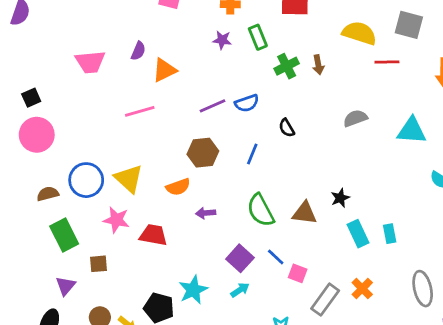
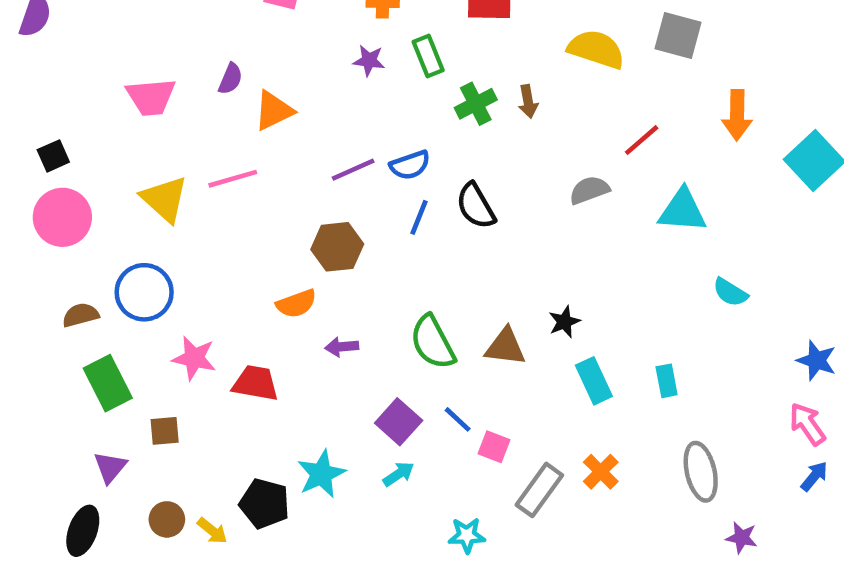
red line: (387, 62) -> (642, 140), moved, turned -40
black semicircle: (287, 128) -> (476, 206), size x1.5
blue line: (252, 154) -> (419, 217), moved
yellow triangle: (129, 179) -> (165, 199), moved
cyan rectangle: (390, 234) -> (667, 381), moved

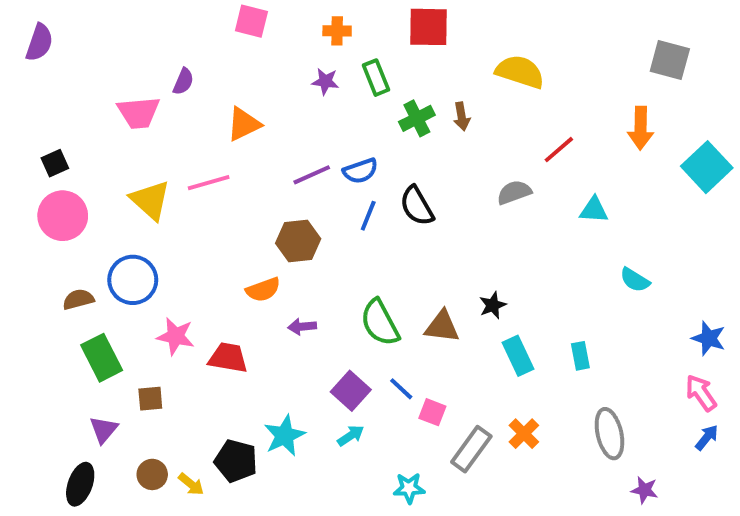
gray square: (678, 36) -> (670, 60), moved
purple semicircle: (230, 79) -> (183, 81), moved
cyan triangle: (683, 210) -> (594, 210), size x0.7

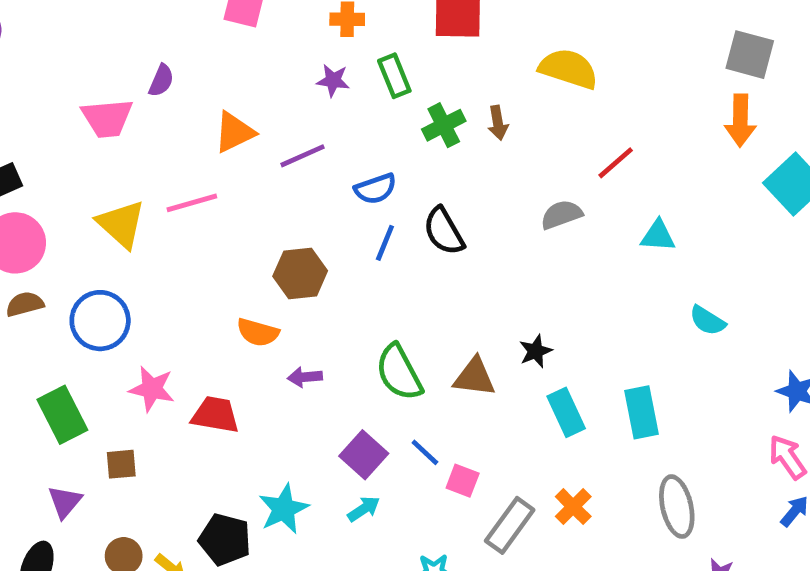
orange arrow: (641, 128) -> (740, 120), moved
purple line: (312, 175) -> (303, 156), moved
orange semicircle: (263, 290) -> (258, 332), turned 36
brown semicircle: (78, 299) -> (25, 304), moved
cyan rectangle: (580, 356) -> (641, 412), size x1.5

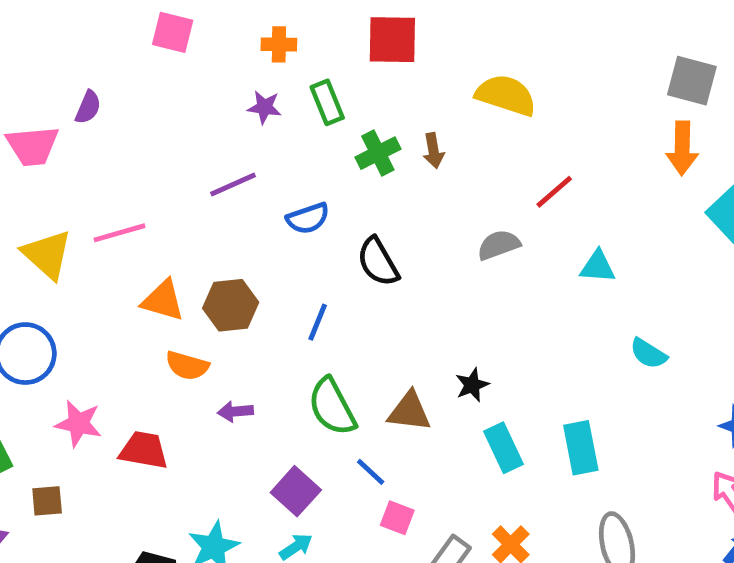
orange triangle: (234, 132) -> (163, 300), moved, turned 42
blue line: (385, 243) -> (318, 322), moved
blue line: (425, 452) -> (371, 472), moved

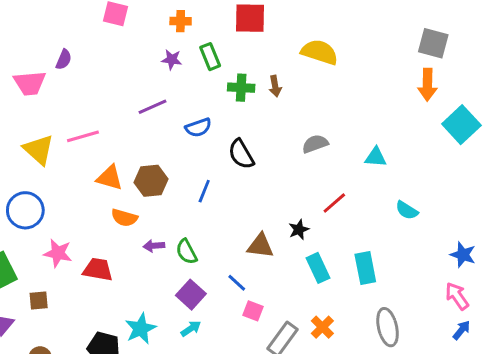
green cross: (378, 153) -> (241, 88), turned 30
red line: (554, 192) -> (334, 203), moved
green semicircle: (332, 407) -> (186, 252), moved, size x0.7

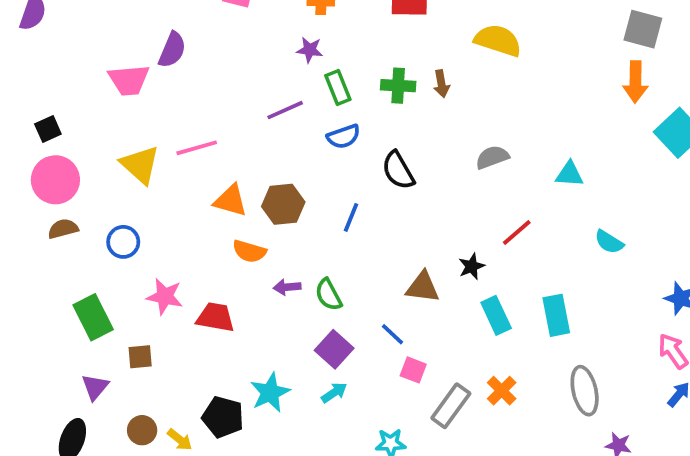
green rectangle: (210, 57) -> (338, 88), moved
purple semicircle: (64, 60) -> (172, 50), size x1.4
blue circle: (25, 210) -> (123, 242), size x0.7

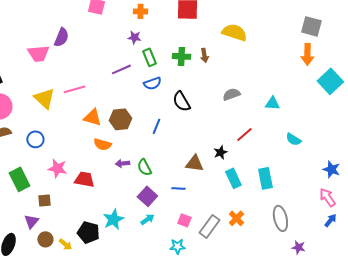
blue line: (392, 334) -> (178, 188), turned -40
pink square: (413, 370) -> (184, 220), moved
purple triangle: (95, 387) -> (31, 221), moved

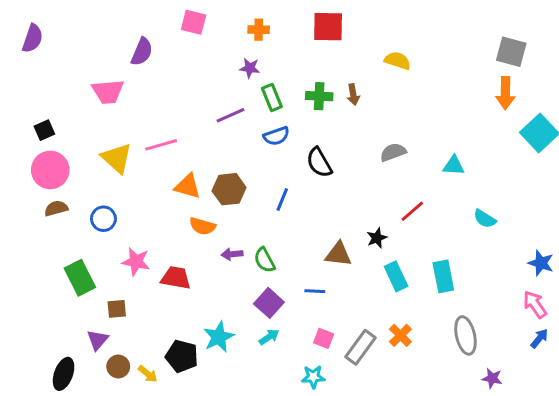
yellow semicircle: (234, 32) -> (398, 61), size x0.7
purple semicircle: (61, 37) -> (142, 52), moved

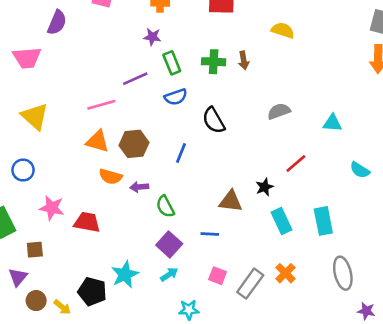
pink line: (161, 145) -> (101, 105), moved
purple arrow: (232, 254) -> (139, 187), moved
cyan star: (313, 377) -> (189, 310), moved

